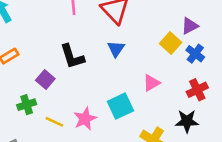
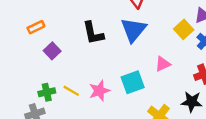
blue triangle: (116, 49) -> (134, 30), size x1.6
purple square: (45, 79) -> (52, 51), moved
green cross: (27, 105) -> (47, 92), moved

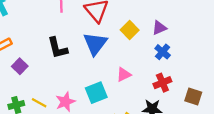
yellow square: (184, 29) -> (130, 30), moved

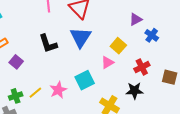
yellow square: (130, 30) -> (118, 46), moved
blue cross: (163, 52) -> (152, 35), moved
yellow line: (39, 103) -> (35, 93), turned -64

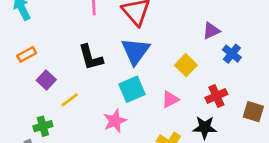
pink triangle: (107, 62) -> (170, 99), moved
cyan square: (85, 80) -> (132, 89), moved
pink star: (58, 90) -> (115, 121), moved
yellow line: (35, 93) -> (70, 100), moved

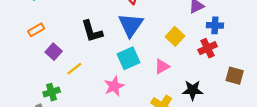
blue cross: (232, 54) -> (215, 25), turned -35
red cross: (216, 96) -> (208, 48), moved

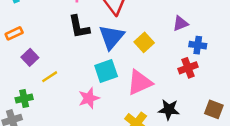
black L-shape: (92, 31) -> (79, 27), moved
yellow square: (175, 36) -> (144, 42), moved
pink triangle: (162, 66) -> (140, 82), size x1.6
brown square: (235, 76) -> (214, 109), moved

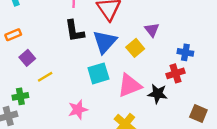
purple triangle: (180, 23) -> (152, 30), moved, turned -49
pink star: (89, 98) -> (78, 110), moved
black star: (169, 110) -> (158, 94), moved

